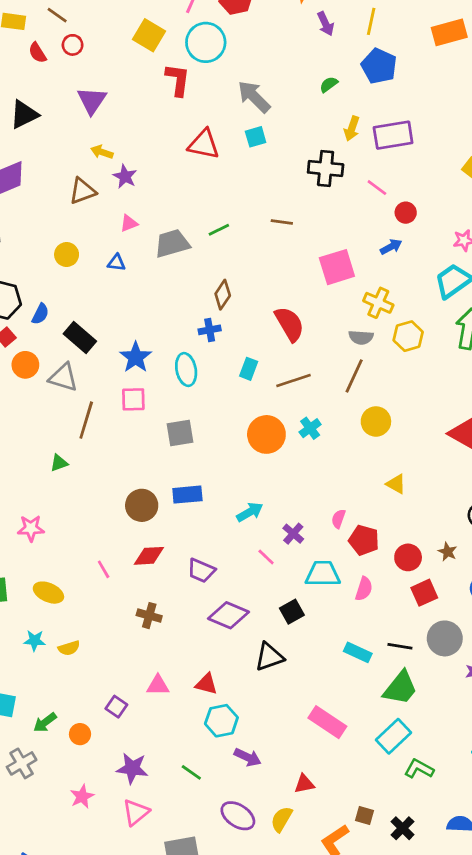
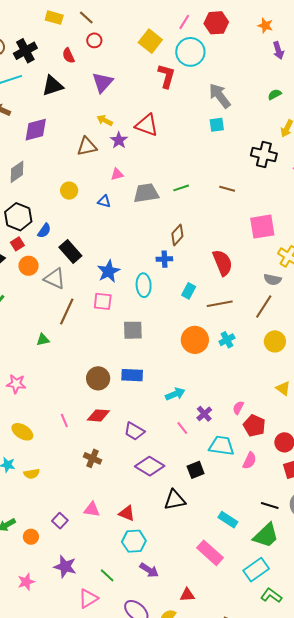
red semicircle: (37, 53) -> (68, 56), moved
red triangle: (204, 144) -> (147, 125), moved
cyan rectangle: (358, 652) -> (228, 520), moved
pink triangle: (136, 812) -> (88, 598), moved

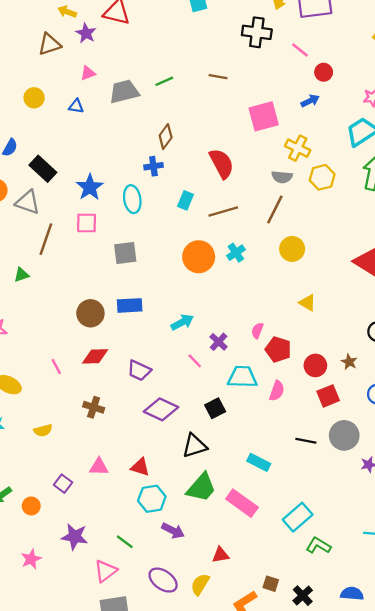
yellow semicircle: (32, 474) -> (43, 430), moved
green trapezoid: (266, 536) -> (201, 487), moved

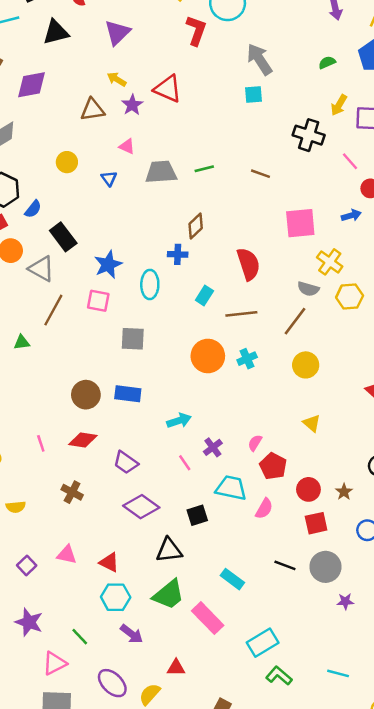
pink triangle: (88, 73) -> (127, 146), turned 35
blue triangle: (76, 106) -> (109, 178), turned 35

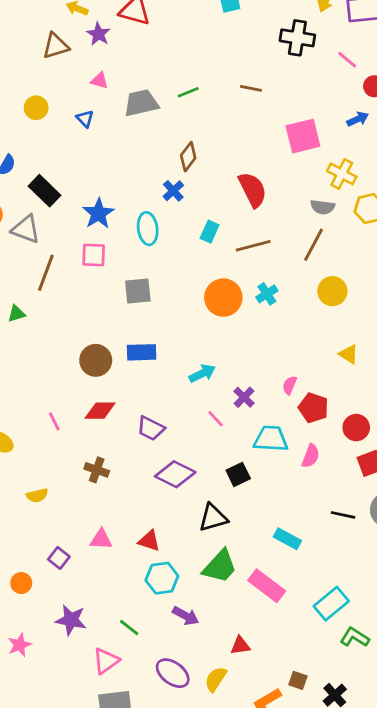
blue cross: (178, 254) -> (173, 191), turned -36

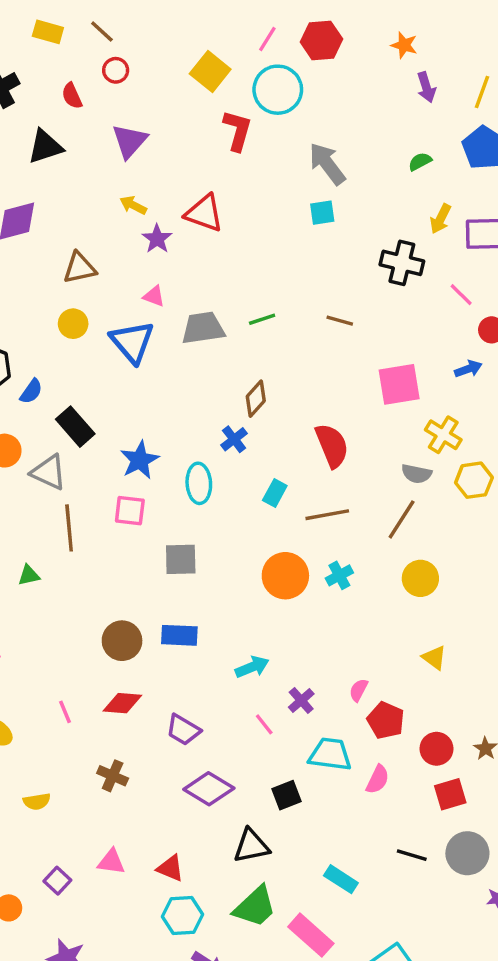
brown triangle: (56, 46) -> (80, 268), moved
blue triangle: (85, 119) -> (132, 342), size x2.0
brown line: (46, 273) -> (69, 528), turned -30

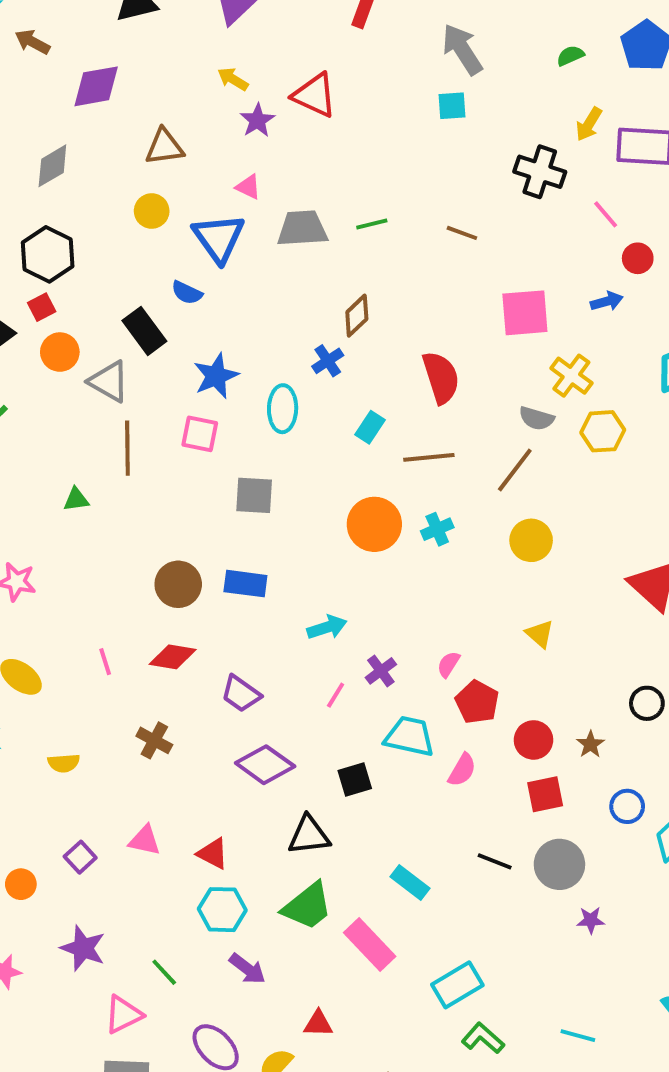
blue semicircle: (31, 391) -> (187, 293), moved, turned 76
pink line: (264, 724) -> (336, 695), turned 65

